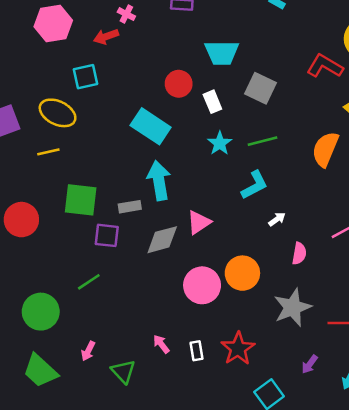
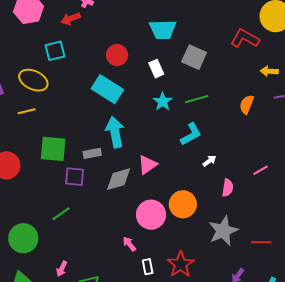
red circle: (179, 84) -> (117, 55), moved
orange semicircle: (325, 149) -> (247, 104), size x0.7
pink arrow: (161, 344) -> (129, 244), moved

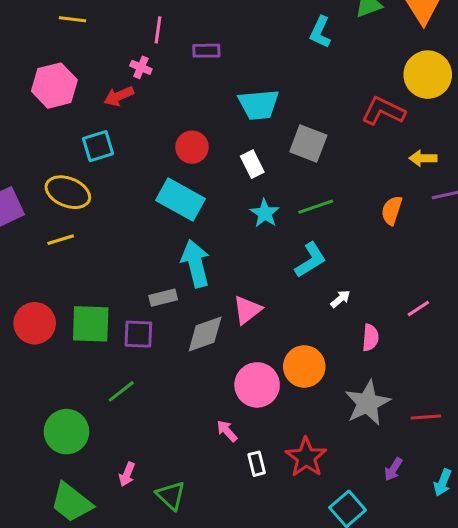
green square: (53, 149) -> (91, 324), moved

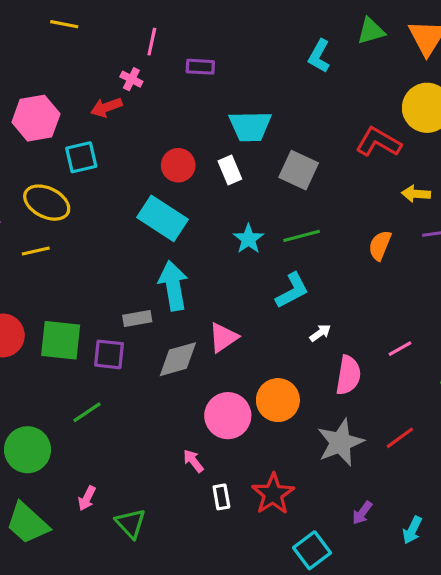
pink hexagon: (54, 86) -> (36, 118), moved
white rectangle: (252, 164) -> (230, 170), moved
pink semicircle: (370, 338) -> (348, 375), size x1.4
red line: (426, 417) -> (400, 438), moved, turned -36

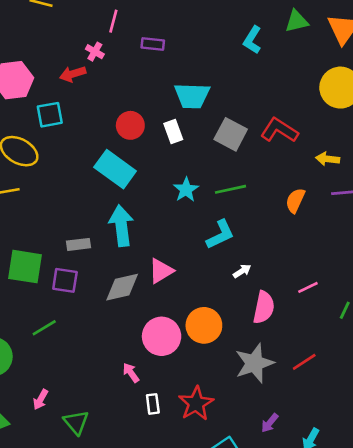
red L-shape: (378, 142) -> (279, 130), moved
gray rectangle: (137, 318) -> (79, 244), moved

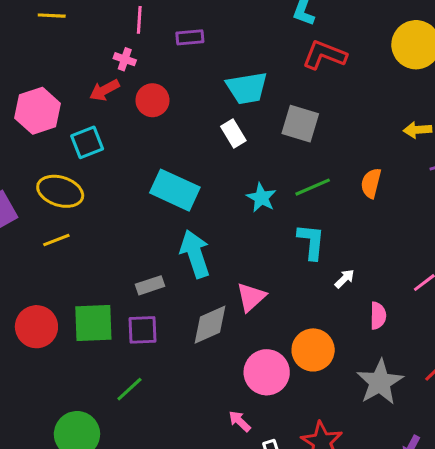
red circle: (130, 125) -> (152, 100), moved
red L-shape: (279, 130) -> (324, 55), moved
orange semicircle: (295, 200) -> (371, 183), moved
cyan L-shape: (220, 235) -> (311, 242), turned -48
pink semicircle: (264, 307) -> (378, 316), size x0.7

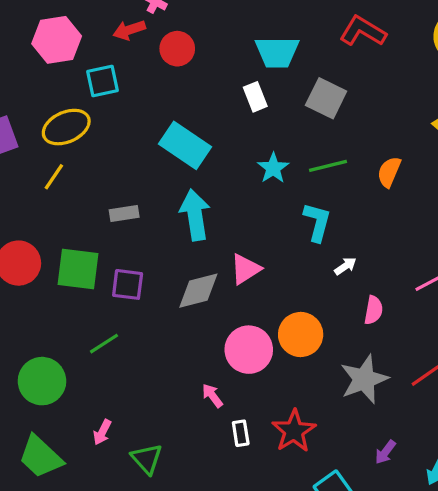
yellow ellipse: (60, 191) -> (66, 127), turned -51
yellow line: (56, 240) -> (54, 177), turned -44
gray rectangle: (150, 285) -> (124, 214), moved

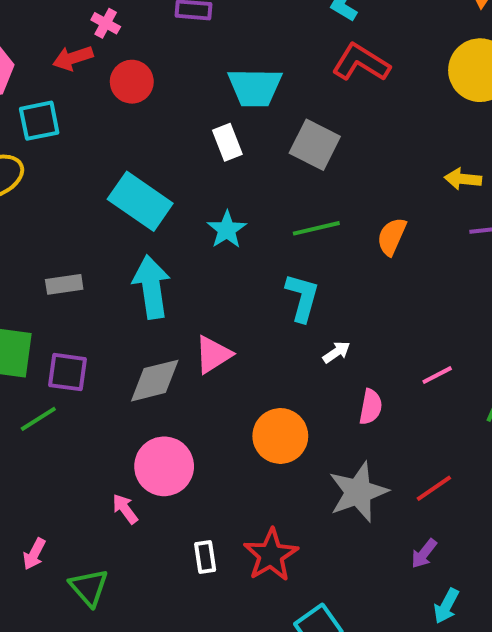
cyan star: (273, 168) -> (227, 230), moved
green line: (104, 344) -> (38, 419), moved
pink circle: (249, 350) -> (164, 466), moved
pink arrow: (212, 396) -> (125, 509), moved
purple arrow: (385, 452) -> (424, 554), moved

